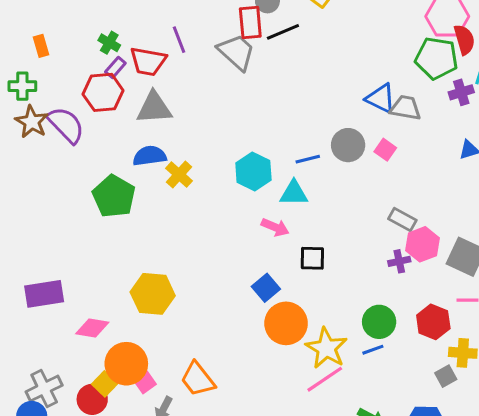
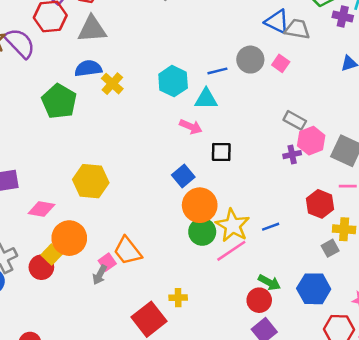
purple cross: (461, 92) -> (343, 16), turned 30
green circle: (379, 322) -> (202, 232), moved
pink square: (145, 382) -> (107, 262), moved

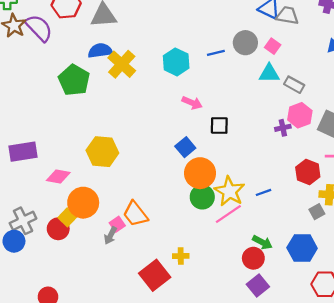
yellow cross: (112, 84) -> (122, 64), size x1.4
cyan triangle: (206, 99) -> (269, 73), moved
gray rectangle: (295, 120) -> (294, 85), moved

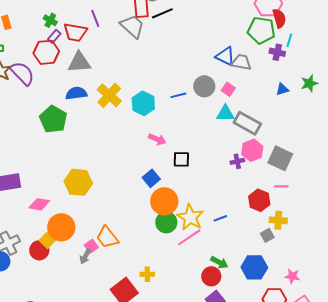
yellow cross: (122, 64) -> (109, 95), moved
gray rectangle: (294, 85) -> (247, 123), size x1.5

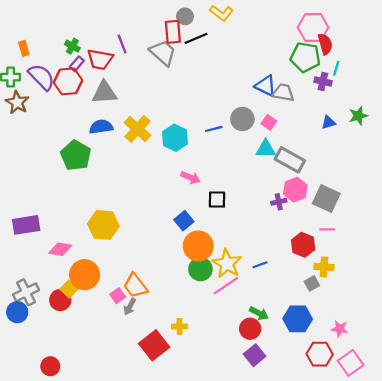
purple semicircle: (22, 73) -> (41, 77), moved
gray arrow: (85, 256) -> (130, 307), moved

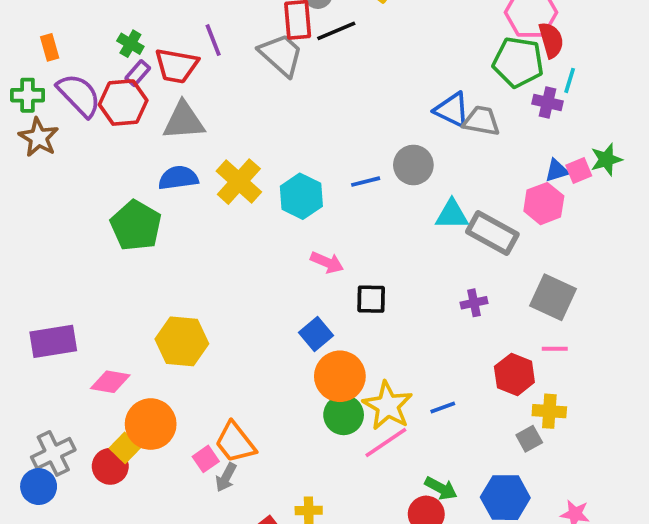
pink square: (269, 122) -> (579, 171), moved, turned 32
pink hexagon: (295, 190) -> (544, 204), moved

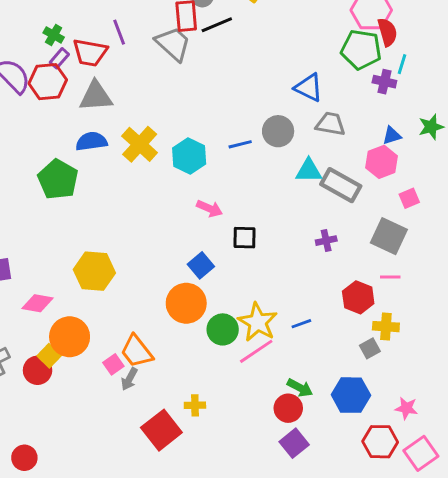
gray trapezoid: (481, 121) -> (331, 124), moved
pink square: (579, 171) -> (409, 198), moved
orange circle: (340, 376) -> (186, 303), moved

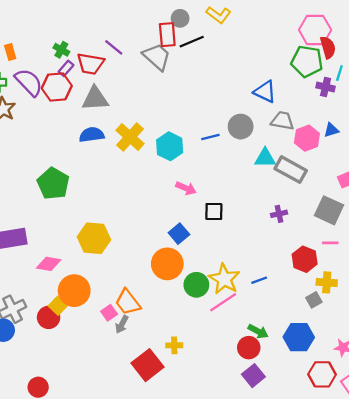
purple line: (119, 32) -> (114, 47), turned -30
pink hexagon: (382, 162) -> (307, 138), moved
green pentagon: (58, 179) -> (53, 184), moved

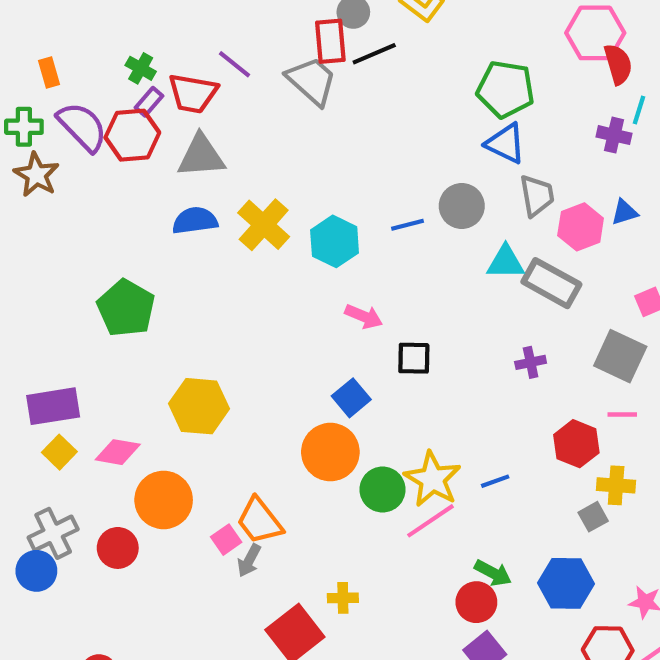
green pentagon: (307, 61) -> (506, 89), moved
gray trapezoid: (282, 121) -> (537, 196), turned 70
yellow square: (58, 306) -> (59, 452), moved

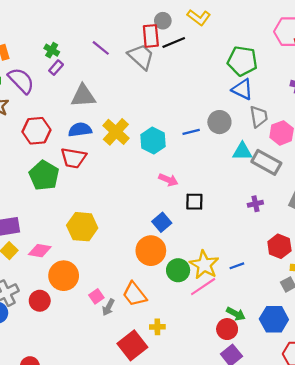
red trapezoid: (193, 93) -> (73, 158), moved
red hexagon: (132, 135) -> (36, 131), moved
orange trapezoid: (260, 521) -> (134, 294), moved

